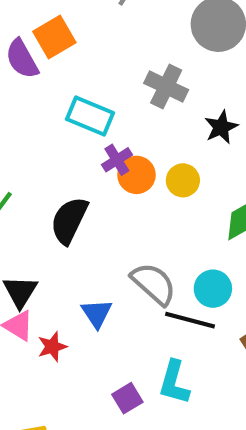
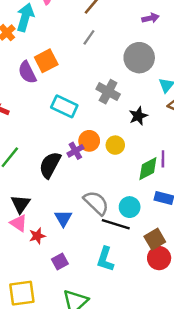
purple cross: (117, 160) -> (75, 151), moved
purple square: (127, 398) -> (60, 261), moved

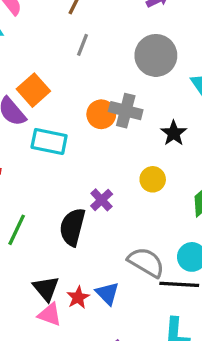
cyan rectangle: (64, 106) -> (49, 142), moved
orange circle: (89, 141) -> (101, 114), moved
red star: (37, 236) -> (78, 297), moved

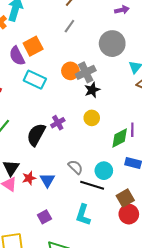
gray cross: (126, 111) -> (86, 72), turned 36
black star: (174, 133) -> (92, 90), moved
gray semicircle: (146, 262) -> (75, 167), size x0.7

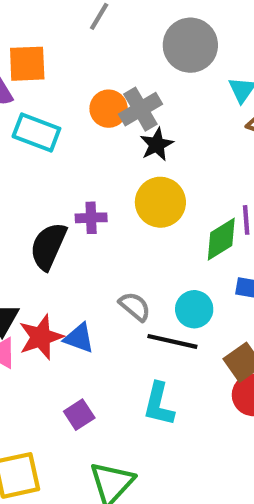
orange square: (33, 46) -> (27, 64), turned 30
yellow circle: (92, 118) -> (160, 202), size x1.5
purple cross: (58, 123) -> (91, 218), turned 32
red star: (29, 178) -> (41, 337), size x1.5
blue triangle: (47, 180) -> (79, 338), turned -35

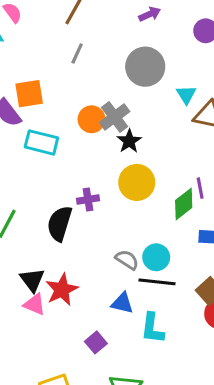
cyan circle: (194, 309) -> (156, 257), moved
blue triangle: (79, 338) -> (122, 303), moved

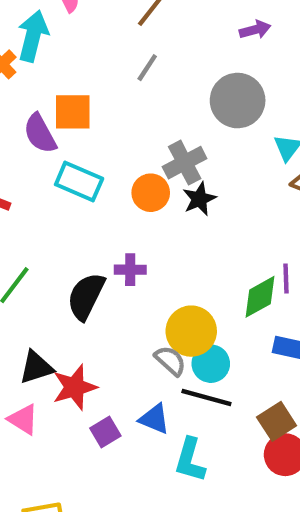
orange circle: (92, 119) -> (151, 193), moved
yellow circle: (137, 182) -> (191, 331), moved
black triangle: (32, 280) -> (36, 367), turned 40
pink triangle: (35, 304) -> (23, 419), moved
purple square: (96, 342) -> (105, 432), moved

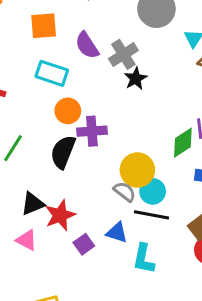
purple semicircle: (40, 134) -> (87, 45), moved
orange circle: (151, 193) -> (68, 111), moved
purple cross: (130, 270) -> (92, 131), size x1.4

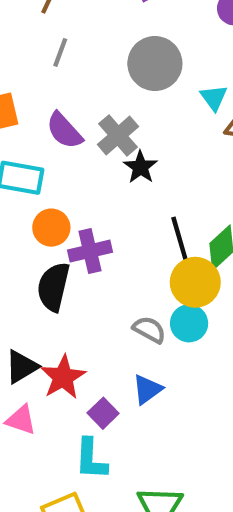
yellow circle: (137, 170) -> (195, 282), moved
black line: (152, 215) -> (180, 241), moved, turned 72
blue triangle: (117, 232) -> (147, 389), turned -45
cyan L-shape: (144, 259) -> (91, 459), moved

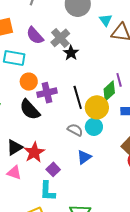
black line: (180, 241) -> (78, 97), moved
black semicircle: (53, 287) -> (30, 110), turned -55
blue triangle: (147, 389) -> (84, 157), moved

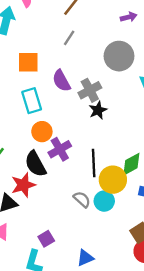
cyan rectangle: (14, 58) -> (32, 101), turned 50
purple cross: (47, 93) -> (60, 149), turned -30
red star: (34, 152) -> (23, 185), moved
blue triangle: (84, 157) -> (85, 258), moved

